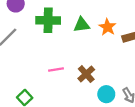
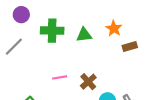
orange star: (107, 27) -> (114, 28), moved

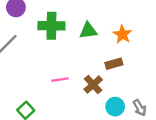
orange star: (114, 28) -> (122, 34), moved
brown rectangle: (130, 47) -> (114, 64), moved

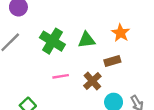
green cross: (51, 26) -> (52, 41), moved, turned 30
green triangle: (88, 31) -> (87, 40), moved

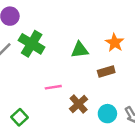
green cross: (52, 41) -> (32, 44), moved
brown cross: (92, 81) -> (79, 104), moved

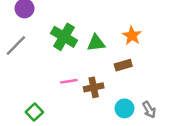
green cross: (32, 44) -> (64, 37), moved
brown cross: (79, 104) -> (94, 87), moved, turned 30

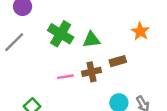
orange star: (132, 36) -> (140, 31), moved
brown cross: (94, 87) -> (92, 72), moved

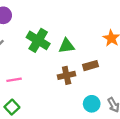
pink line: (65, 77) -> (14, 80), moved

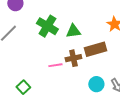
brown rectangle: (91, 66) -> (95, 49), size x1.5
pink line: (14, 80) -> (55, 65), moved

